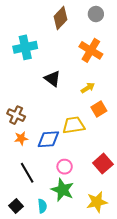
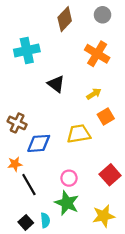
orange star: (21, 138) -> (15, 164), moved
blue diamond: (48, 139) -> (39, 143), moved
black square: (16, 206) -> (26, 222), moved

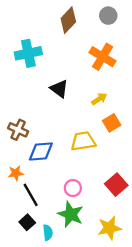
black square: (26, 222) -> (27, 222), moved

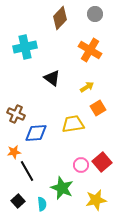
pink circle: (73, 188) -> (81, 165), moved
black square: (27, 222) -> (18, 201), moved

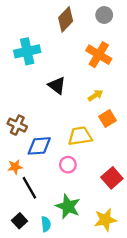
pink circle: (81, 165) -> (68, 165), moved

